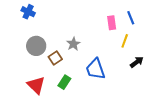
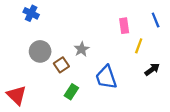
blue line: (131, 18) -> (156, 20), moved
red triangle: (36, 85) -> (17, 95), moved

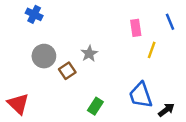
black arrow: (152, 69) -> (166, 110), moved
blue trapezoid: (106, 77) -> (141, 95), moved
green rectangle: (71, 92) -> (95, 106), moved

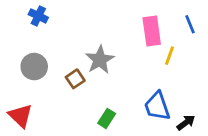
pink rectangle: (136, 28) -> (152, 31), size x1.5
gray star: (89, 54) -> (100, 60), size x1.5
gray circle: (44, 56) -> (34, 67), moved

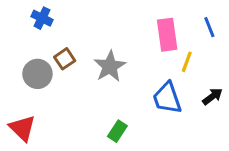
brown square: (75, 79) -> (65, 59), moved
blue trapezoid: (157, 106) -> (167, 98), moved
black arrow: (186, 123) -> (212, 97), moved

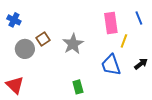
blue cross: (42, 18) -> (14, 20), moved
green rectangle: (117, 131) -> (78, 87), turned -48

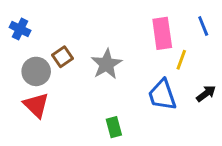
red triangle: (15, 85) -> (36, 105), moved

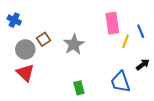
blue line: (203, 26) -> (141, 31), moved
blue trapezoid: (162, 95) -> (120, 82), moved

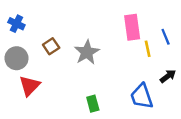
yellow line: (126, 41) -> (148, 49), turned -32
gray circle: (25, 49) -> (16, 58), moved
red triangle: (25, 73) -> (30, 86), turned 30

